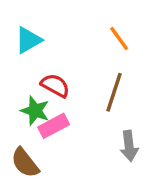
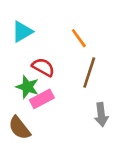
orange line: (119, 38) -> (79, 38), moved

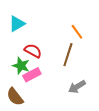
orange line: (79, 38) -> (77, 32), moved
gray arrow: (101, 115) -> (77, 87), turned 66

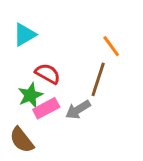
green star: (21, 66) -> (30, 95), turned 30
gray arrow: (77, 87) -> (78, 110), moved

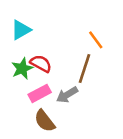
green star: (30, 95) -> (22, 69), moved
brown semicircle: (22, 140) -> (45, 121), moved

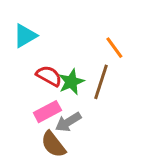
green star: (22, 69) -> (71, 82), moved
gray arrow: (67, 95) -> (68, 122), moved

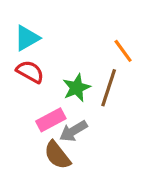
red semicircle: (49, 76) -> (30, 72), moved

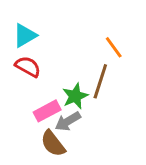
green star: (77, 88) -> (75, 96), moved

